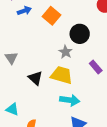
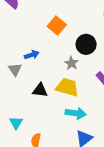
blue arrow: (24, 11) -> (32, 55), moved
black triangle: (35, 78) -> (40, 90), turned -35
cyan triangle: (12, 109) -> (16, 123), turned 40

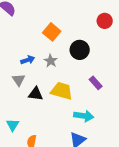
gray star: (71, 63) -> (51, 61), moved
gray triangle: (15, 69) -> (19, 80), moved
cyan arrow: (76, 113) -> (84, 116), moved

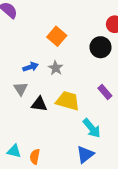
black circle: (80, 50) -> (100, 47), moved
cyan arrow: (84, 116) -> (92, 128), turned 42
cyan triangle: (13, 125) -> (14, 151), moved, turned -48

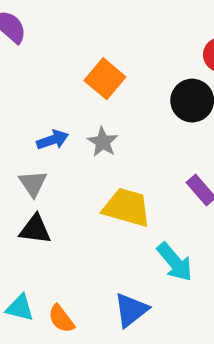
black triangle: (39, 104) -> (35, 229), moved
blue triangle: (85, 154) -> (131, 310), moved
orange semicircle: (35, 157) -> (61, 319), turned -48

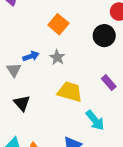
gray triangle: (33, 183) -> (14, 70), moved
black triangle: (35, 229) -> (22, 103), turned 42

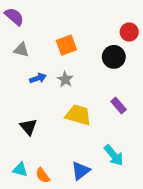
orange square: (58, 24) -> (66, 45), turned 30
gray triangle: (14, 70) -> (21, 50), moved, turned -42
cyan arrow: (95, 120) -> (114, 155), moved

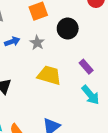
black circle: (114, 57) -> (68, 29), moved
cyan arrow: (114, 155) -> (90, 95), moved

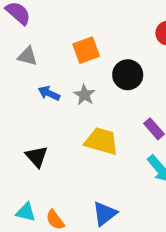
blue arrow: (12, 42) -> (49, 93), turned -136

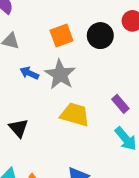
black circle: (128, 75) -> (100, 36), moved
gray star: (84, 95) -> (60, 74), size x1.6

